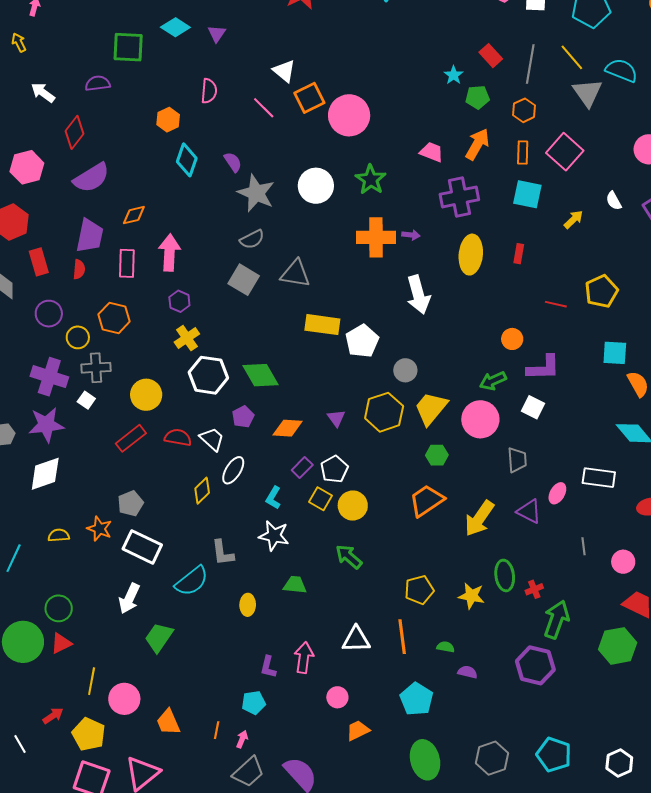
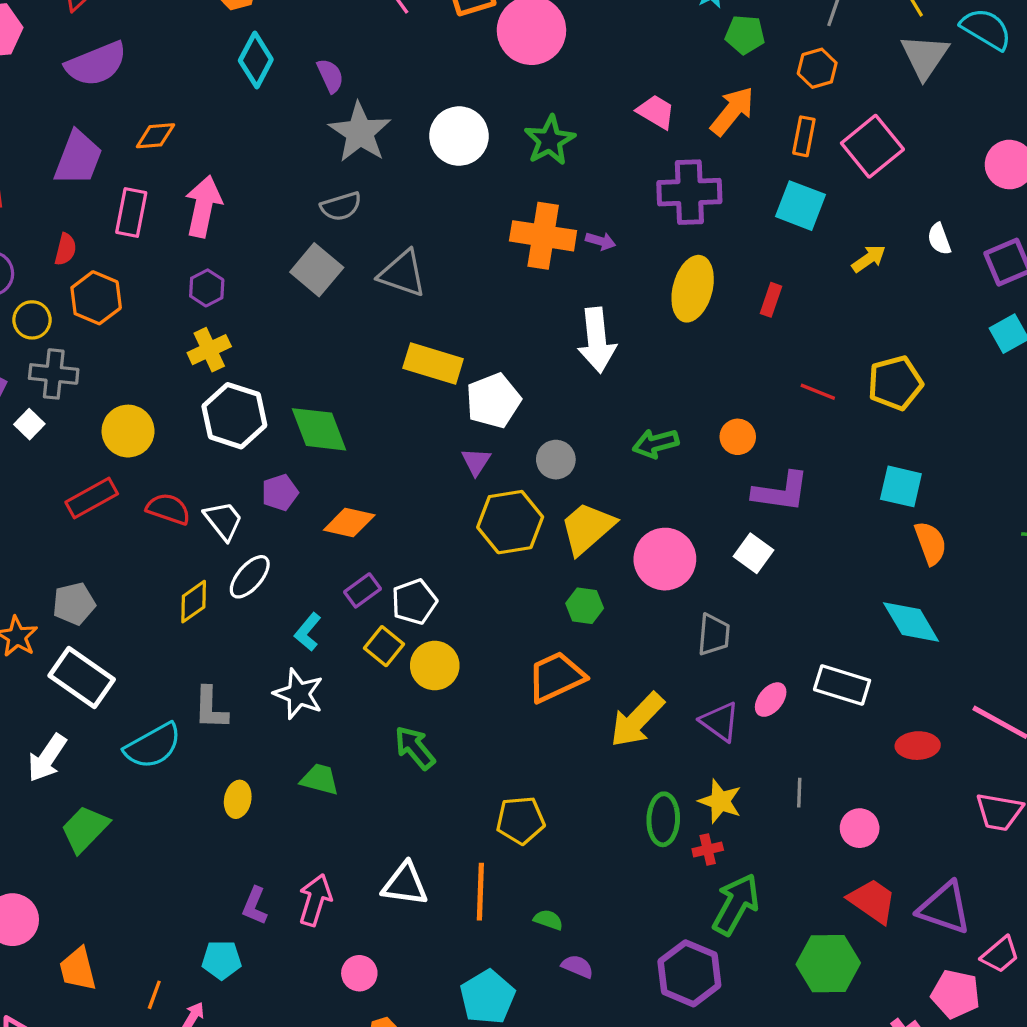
red semicircle: (79, 269) -> (65, 249), moved
green arrow: (493, 381) -> (656, 443), moved
purple triangle: (336, 418) -> (476, 462), moved
yellow star: (471, 596) -> (720, 801), moved

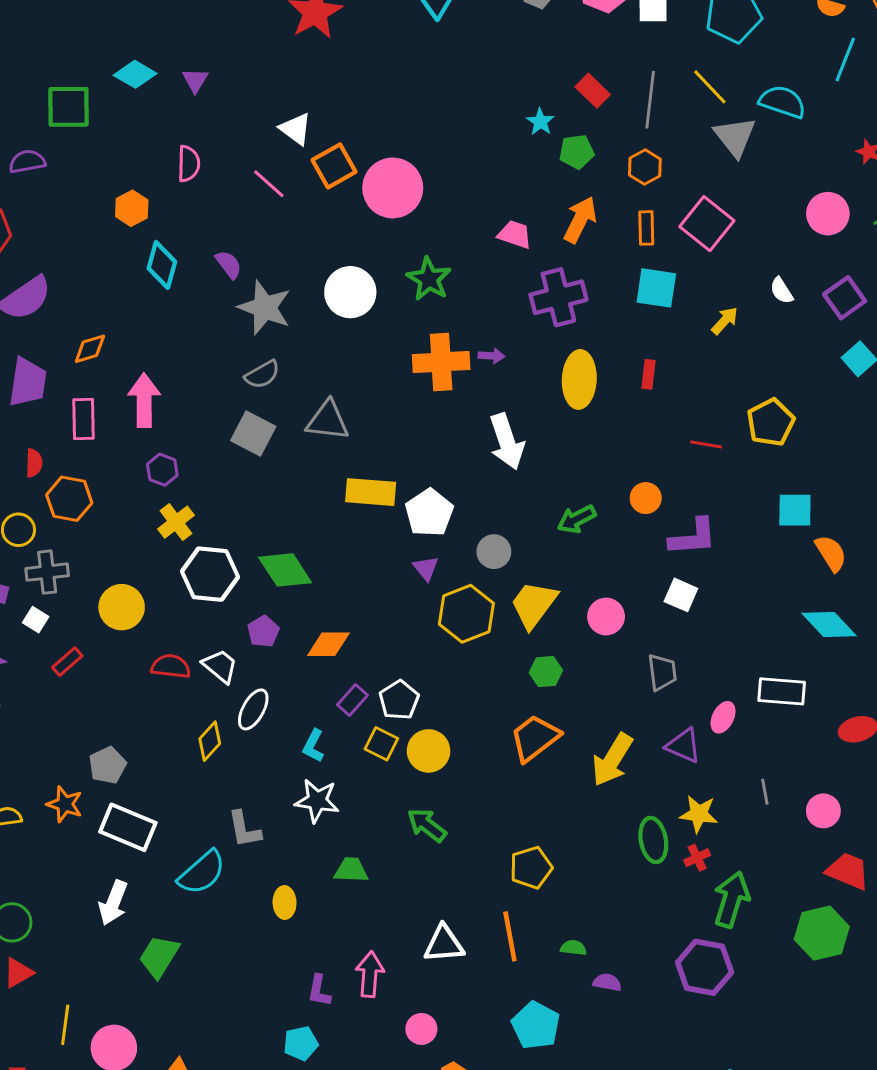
red rectangle: (92, 498) -> (67, 662), moved, size x0.7
pink circle: (665, 559) -> (606, 617), size x0.7

